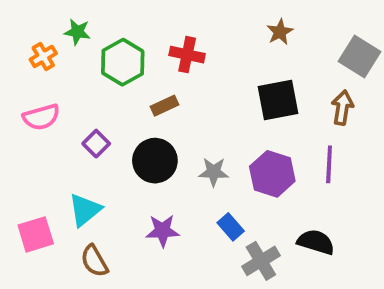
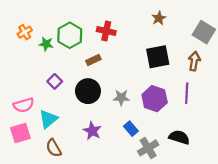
green star: (77, 32) -> (46, 44), moved
pink semicircle: (41, 117) -> (24, 105), moved
purple star: (163, 231) -> (92, 131), turned 30

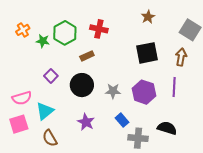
gray cross: (148, 148) -> (138, 138), turned 36

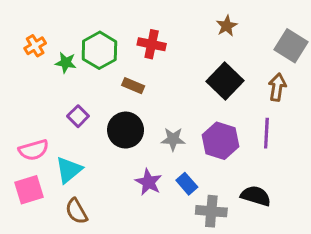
black square: (147, 53) -> (225, 81), turned -35
brown rectangle: (87, 56) -> (133, 86), turned 48
purple star: (86, 122) -> (148, 182), moved

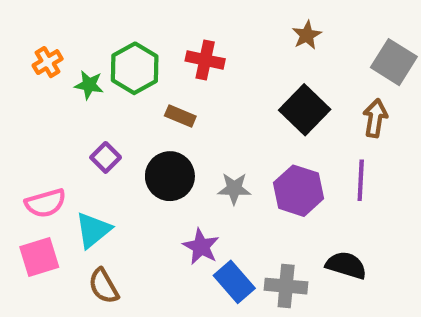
blue rectangle: (187, 184) -> (234, 282), moved, size x1.4

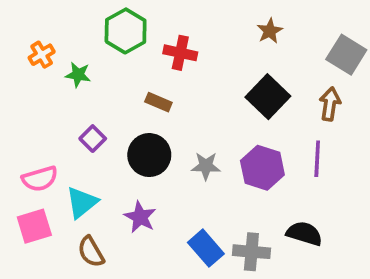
green hexagon: (135, 68) -> (126, 31), moved
purple star: (201, 247) -> (140, 217), moved

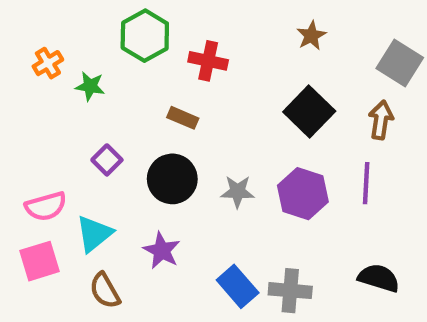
black semicircle: (304, 233) -> (379, 278), moved

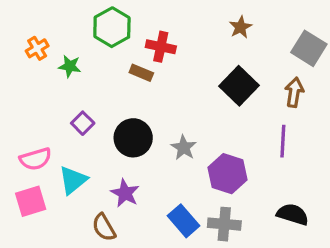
brown rectangle: (183, 118) -> (141, 73), moved
gray star: (238, 192) -> (184, 148), turned 30
purple hexagon: (303, 194) -> (228, 174), moved
brown semicircle: (105, 291) -> (104, 227), moved

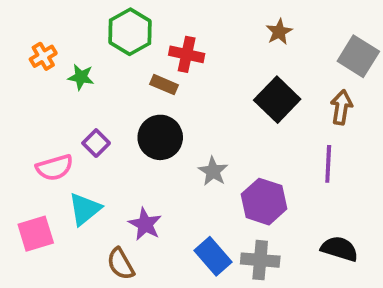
black circle: (133, 138) -> (160, 137), moved
pink semicircle: (35, 159) -> (55, 168), moved

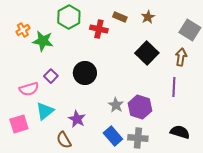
green star: (81, 77) -> (43, 41), size x1.5
brown rectangle: (164, 85) -> (120, 17), moved
gray star: (213, 171) -> (116, 105), moved

